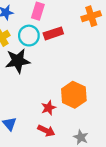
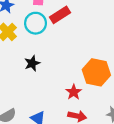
black star: (18, 61) -> (32, 63), moved, size x0.6

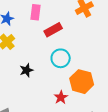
cyan circle: (36, 23) -> (61, 58), moved

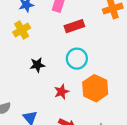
red star: (61, 97) -> (61, 92), moved

